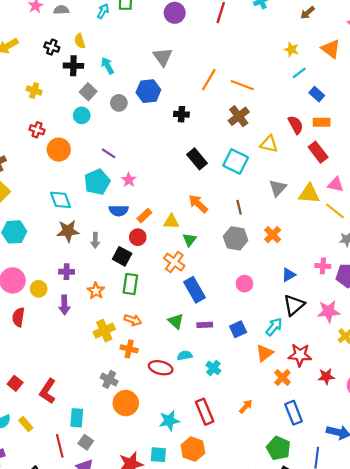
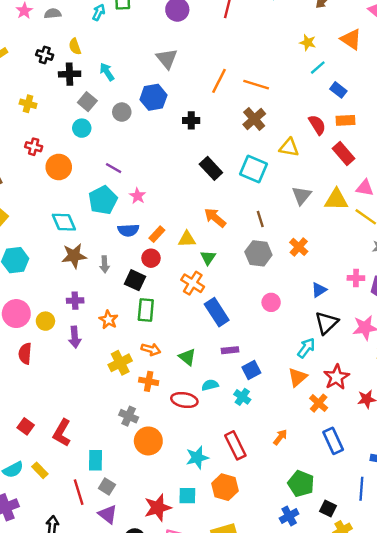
green triangle: (176, 321) -> (187, 357), moved
blue square: (238, 329) -> (251, 370), moved
red star: (300, 355) -> (336, 377), turned -30
green pentagon: (278, 448) -> (301, 484), moved

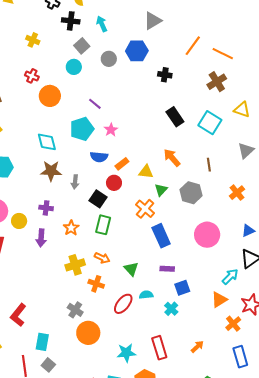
gray triangle: (167, 59) -> (153, 21), turned 30
gray hexagon: (258, 253) -> (191, 193), moved
pink circle: (271, 302) -> (207, 235), size x1.6
red ellipse: (184, 400) -> (123, 304), turned -70

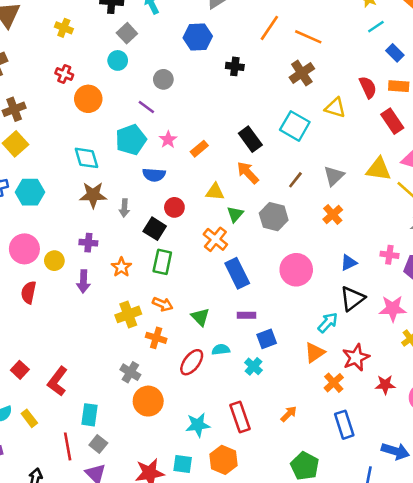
gray circle: (109, 59) -> (163, 79), moved
black rectangle: (175, 117) -> (250, 139), moved
gray triangle: (246, 151) -> (334, 176), moved
orange rectangle: (122, 164) -> (199, 149), moved
brown line: (209, 165) -> (295, 180), turned 48

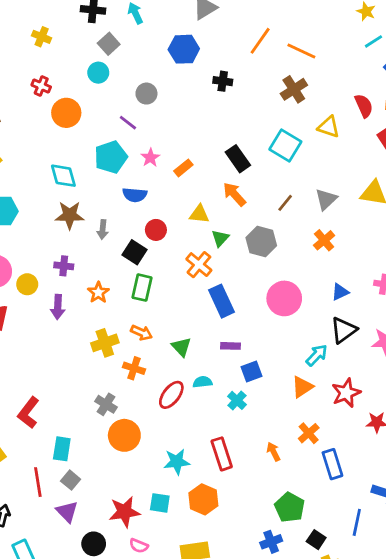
orange cross: (334, 383) -> (309, 433), moved
orange arrow: (289, 414) -> (273, 452), turned -72

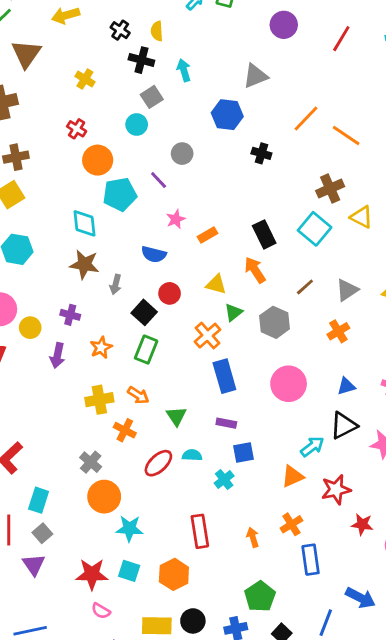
brown cross: (294, 89) -> (330, 189), moved
cyan pentagon: (111, 157) -> (120, 194), moved
cyan star: (177, 462) -> (129, 528), moved
black circle: (94, 544) -> (193, 621), moved

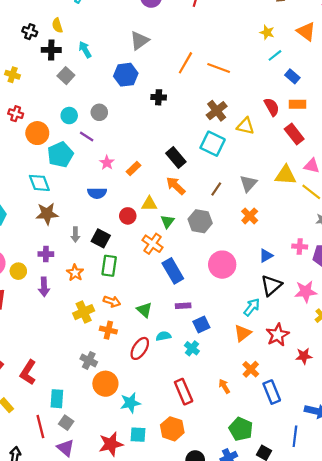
cyan circle: (137, 125) -> (69, 116), moved
gray arrow: (116, 284) -> (75, 235), moved
red circle: (170, 293) -> (128, 216), moved

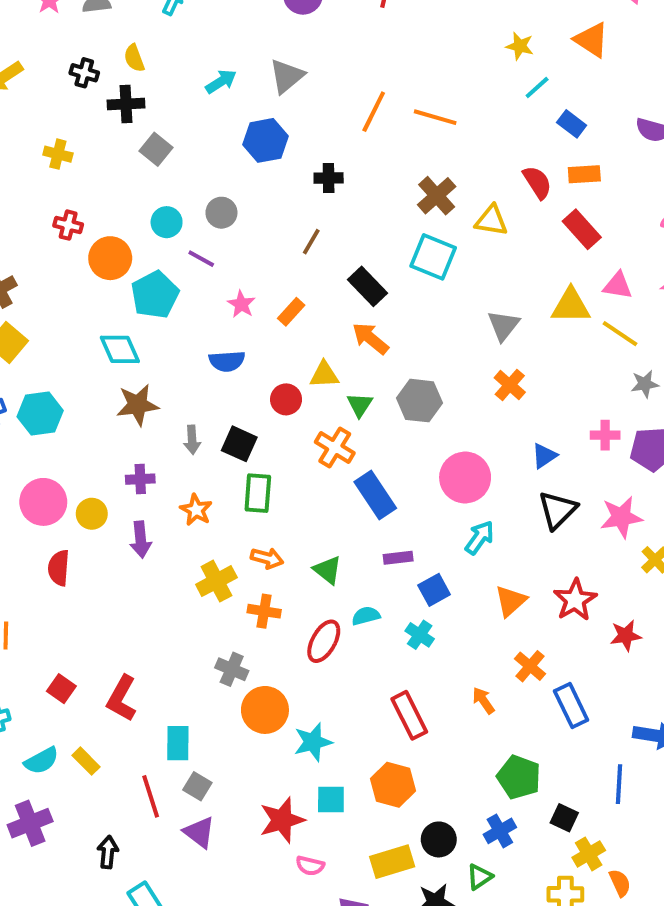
cyan arrow: (85, 50) -> (221, 82), moved, turned 91
brown line: (216, 189) -> (311, 242), moved
cyan arrow: (252, 307) -> (480, 538), moved

